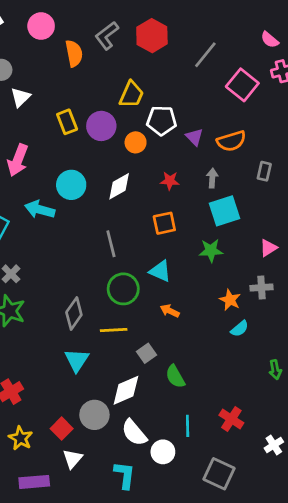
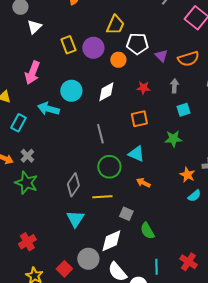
cyan square: (225, 211) -> (183, 110), size x0.6
gray square: (146, 353) -> (126, 214), turned -32

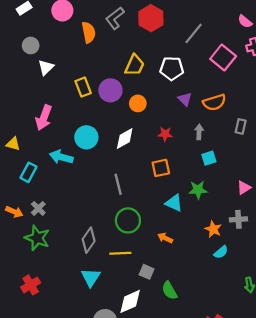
white pentagon: (137, 44) -> (172, 68), moved
cyan triangle: (136, 154) -> (174, 203), moved
red cross: (27, 242) -> (31, 285), moved

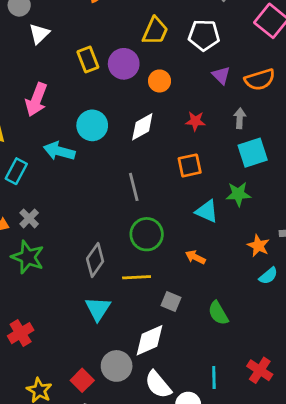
cyan square: (209, 158) -> (253, 153), size x1.5
red cross: (31, 285) -> (21, 333), moved
green semicircle: (170, 290) -> (218, 313), moved

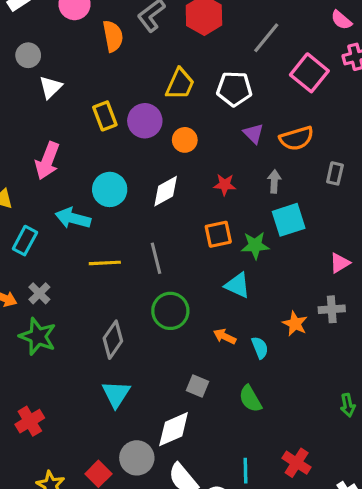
green star: (238, 194) -> (255, 245), moved
cyan semicircle: (268, 276) -> (260, 348), moved, turned -72
yellow line: (137, 277) -> (105, 263), moved

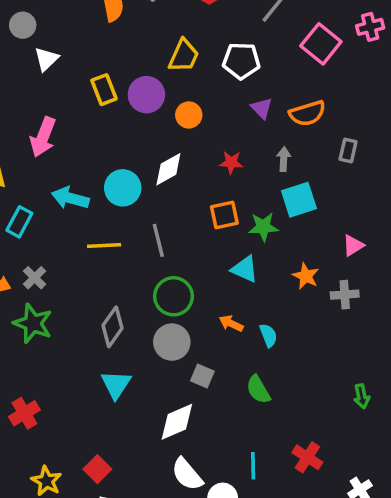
cyan circle: (110, 189) -> (123, 188), moved
orange star: (295, 324) -> (306, 276), moved
gray circle: (137, 458) -> (172, 342), moved

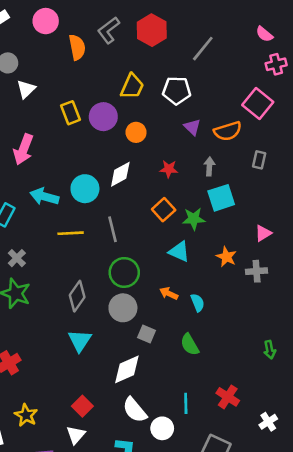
pink square: (321, 44) -> (258, 104), moved
orange square: (224, 215) -> (164, 210), turned -30
red square: (97, 469) -> (82, 406), moved

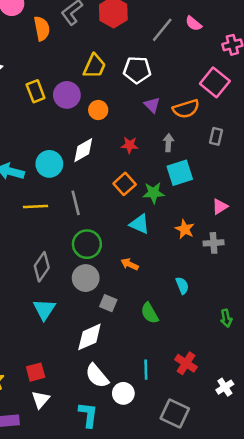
pink semicircle: (264, 34) -> (194, 23), moved
cyan semicircle: (198, 303) -> (182, 286), moved
red square: (82, 406) -> (36, 372), moved, turned 30

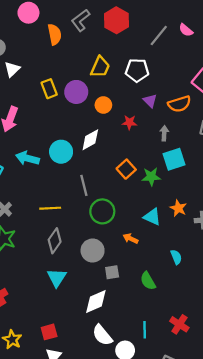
red star: (130, 145) -> (129, 122), moved
yellow line: (36, 207) -> (50, 208), moved
cyan triangle: (140, 224) -> (152, 217), moved
green circle: (87, 244) -> (102, 211), moved
gray square: (108, 303) -> (112, 272), turned -32

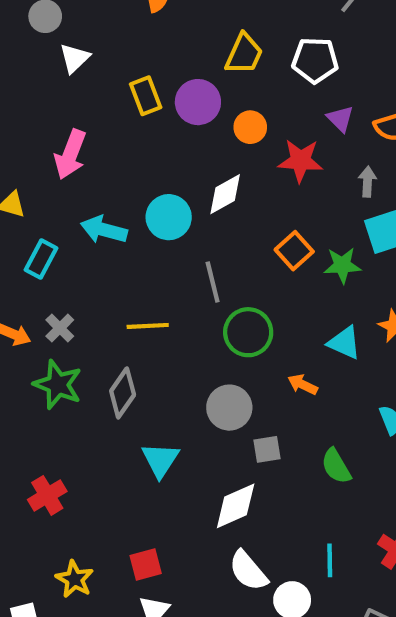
red star: (129, 122) -> (300, 161), size x1.5
gray diamond: (55, 241) -> (123, 393), moved

